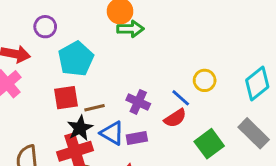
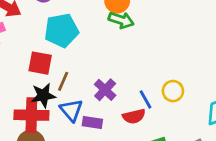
brown line: (94, 108) -> (63, 81), turned -72

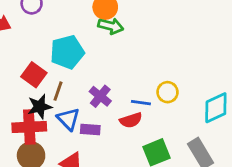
cyan pentagon: (61, 30) -> (67, 52), moved
red square: (40, 63) -> (34, 75), turned 30
blue line: (145, 99) -> (141, 103), turned -48

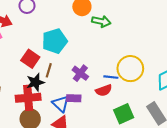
green arrow: (111, 26) -> (101, 21), moved
yellow circle: (168, 92) -> (130, 69), size x1.6
blue triangle: (68, 119) -> (61, 104), moved

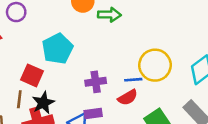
brown line: (49, 70) -> (19, 99), moved
purple cross: (80, 73) -> (96, 82), turned -35

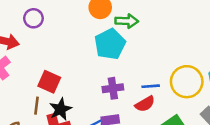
cyan pentagon: (57, 49) -> (110, 44), moved
yellow circle: (155, 65) -> (187, 82), moved

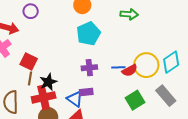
green arrow: (127, 21) -> (129, 14), moved
red square: (49, 82) -> (29, 62), moved
red semicircle: (145, 104) -> (130, 70), moved

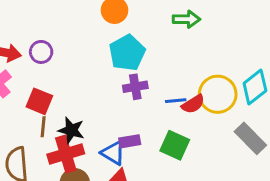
purple circle: (31, 11) -> (41, 52), moved
purple cross: (89, 68) -> (135, 87), moved
black star: (48, 82) -> (71, 130), turned -30
green square: (135, 100) -> (175, 145), moved, turned -30

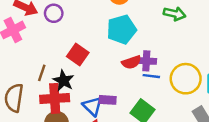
purple cross: (135, 87) -> (146, 61), moved
red square: (39, 101) -> (78, 55), moved
red semicircle: (193, 104) -> (131, 62), moved

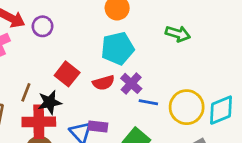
purple cross: (146, 61) -> (131, 83), moved, turned 36
red semicircle: (131, 62) -> (103, 83), moved
black star: (63, 81) -> (50, 102), turned 30

